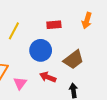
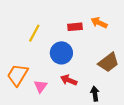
orange arrow: (87, 21) -> (99, 23), moved, turned 98
brown trapezoid: (73, 60) -> (108, 62), moved

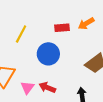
orange arrow: (99, 23) -> (86, 23), turned -56
red arrow: (69, 80) -> (47, 87), moved

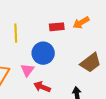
yellow line: (21, 34) -> (16, 33), turned -30
pink triangle: (27, 87) -> (27, 70), moved

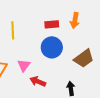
orange arrow: (81, 23) -> (75, 20), turned -49
blue circle: (43, 53) -> (52, 47), moved

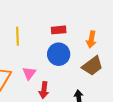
orange arrow: (75, 20) -> (91, 39), moved
red arrow: (38, 81) -> (44, 90), turned -105

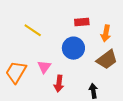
red rectangle: (59, 30) -> (82, 22), moved
yellow line: (17, 36) -> (33, 30), turned -54

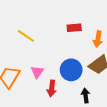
blue circle: (73, 48) -> (71, 70), moved

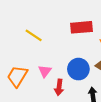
red rectangle: (74, 28) -> (81, 27), size x1.5

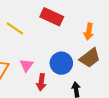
red rectangle: (81, 27) -> (52, 17), moved, turned 30

